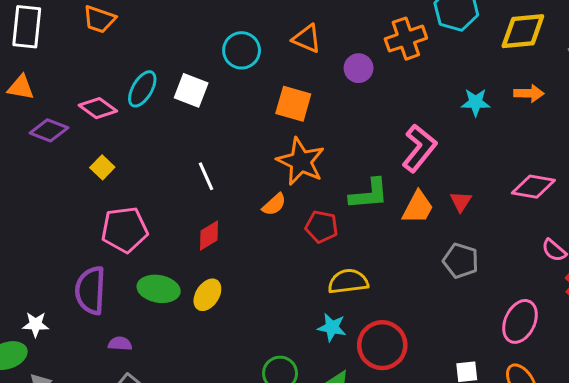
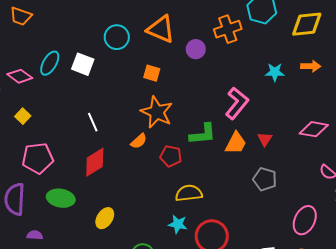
orange triangle: (307, 39) -> (161, 29), size x1.4
orange square: (293, 104) -> (152, 73), size x0.7
red diamond: (209, 236) -> (95, 162), size x1.4
yellow ellipse: (207, 295) -> (105, 218), moved

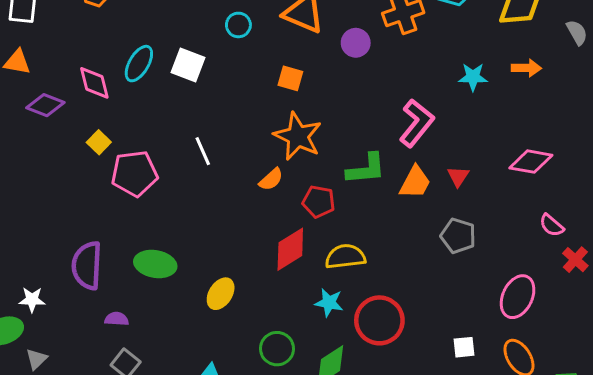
cyan circle: (117, 37) -> (238, 25), size x0.7
pink diamond: (20, 76) -> (94, 83), turned 40
pink pentagon: (38, 158) -> (134, 173), moved
red diamond: (95, 162) -> (290, 249), moved

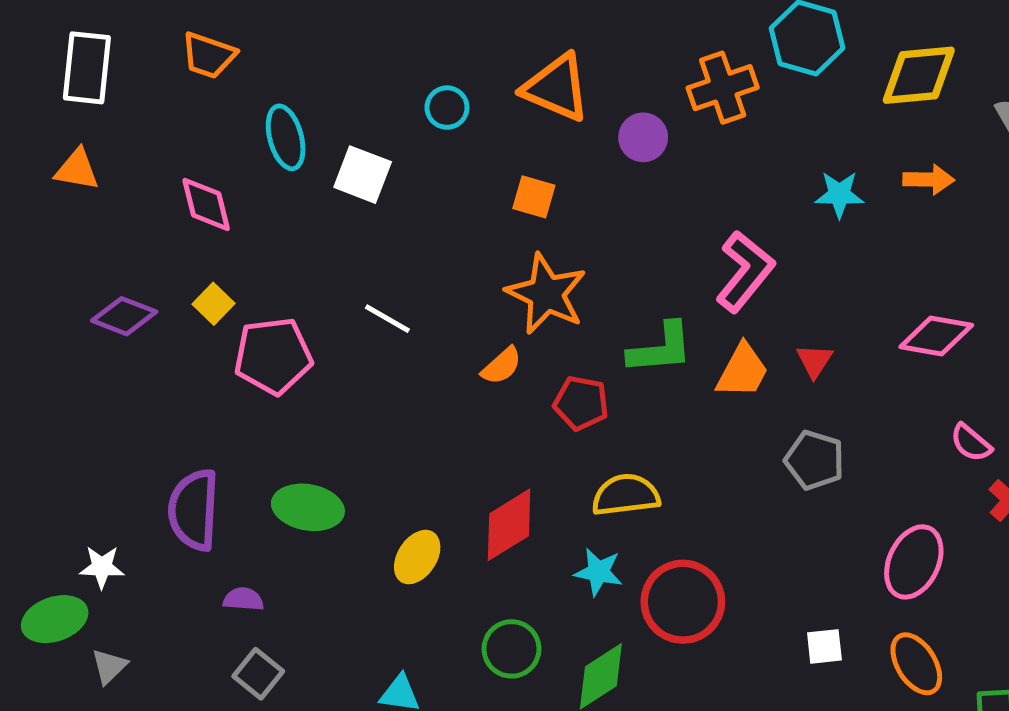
cyan ellipse: (139, 64) -> (286, 137), moved, turned -45
purple diamond: (45, 105) -> (124, 316), moved
white line: (203, 151) -> (387, 319), turned -36
red diamond: (290, 249) -> (509, 525), moved

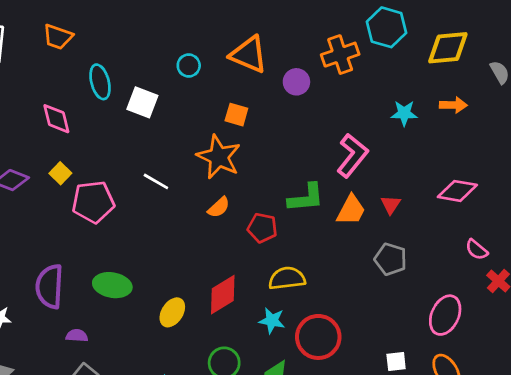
orange star: (546, 294) -> (219, 157), moved

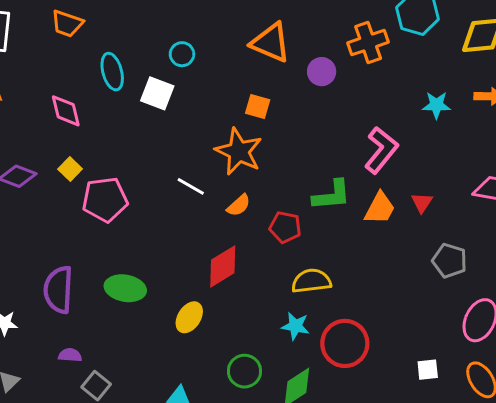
cyan circle: (189, 65) -> (182, 54), moved
white line: (156, 181) -> (191, 186), moved
gray pentagon: (391, 259) -> (449, 261), moved
red diamond: (223, 295) -> (223, 266), moved
purple semicircle: (77, 336) -> (70, 355), moved

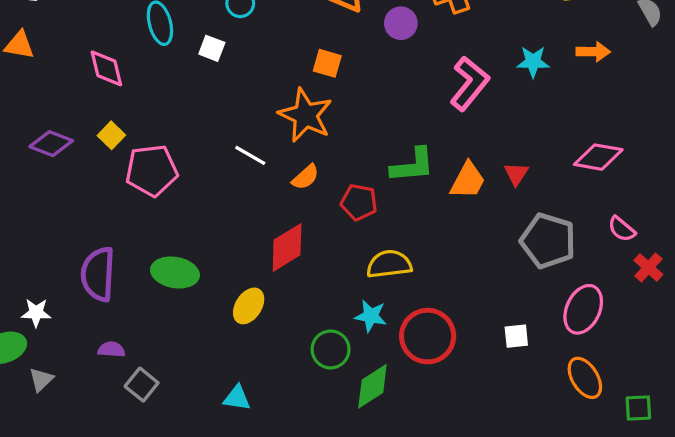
white square: (157, 93) -> (212, 48), size x0.7
pink L-shape: (381, 150) -> (469, 83), moved
gray pentagon: (449, 261) -> (548, 241), size x1.4
white square: (428, 370) -> (516, 336), moved
green circle: (244, 371) -> (331, 349), moved

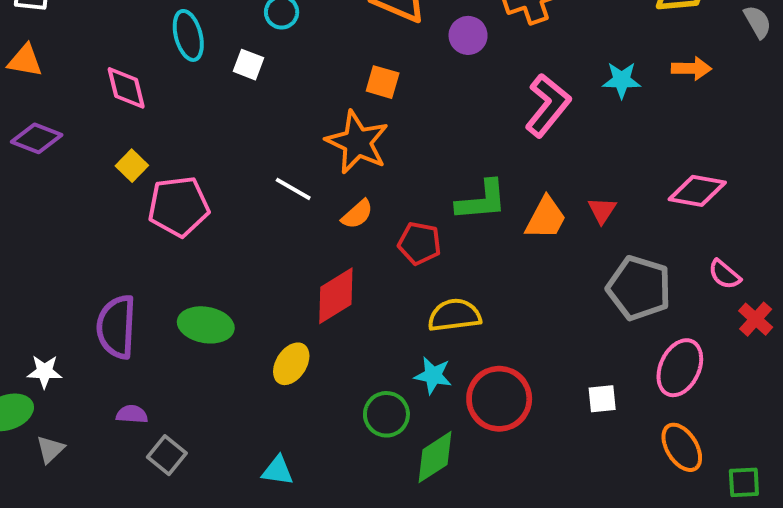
purple diamond: (51, 144) -> (37, 138), moved

